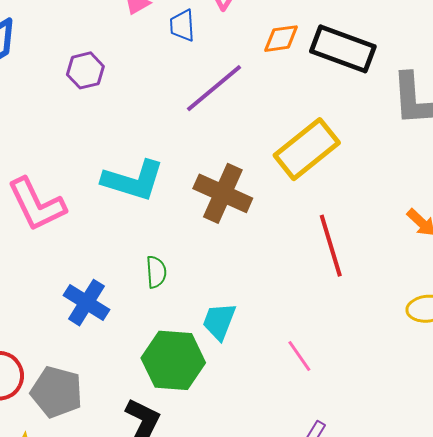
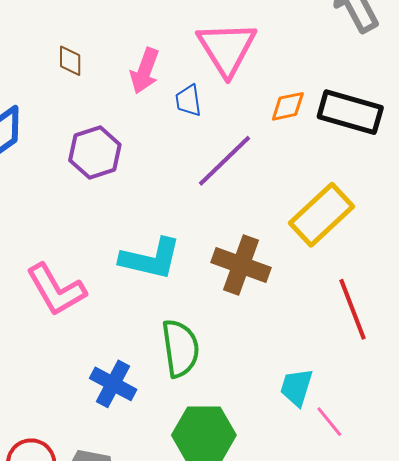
purple hexagon: (85, 70) -> (95, 152), size x1.4
green semicircle: (156, 272) -> (180, 348), size x1.8
cyan trapezoid: (219, 321) -> (296, 387), moved

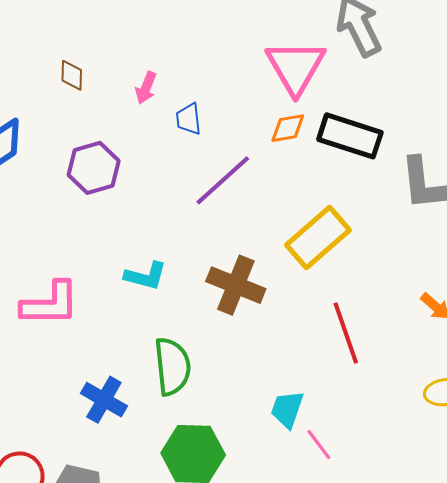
pink triangle: (227, 48) -> (296, 67), moved
pink arrow: (145, 71) -> (146, 88), size x0.7
cyan L-shape: (151, 259) -> (146, 276), size x0.7
pink L-shape: (56, 290) -> (50, 304), turned -62

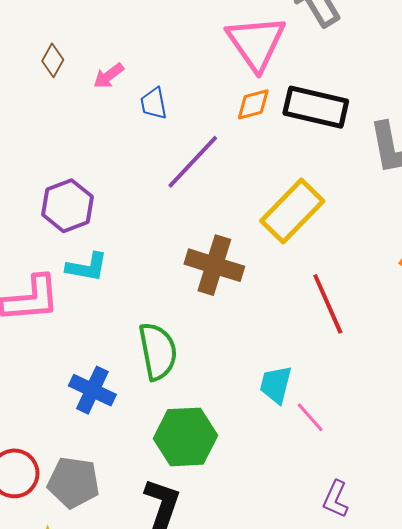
brown diamond: (72, 75) -> (53, 60), moved, turned 32
pink arrow: (146, 88) -> (109, 76), turned 36
purple hexagon: (94, 168) -> (68, 206), moved
cyan L-shape: (146, 276) -> (87, 267), moved

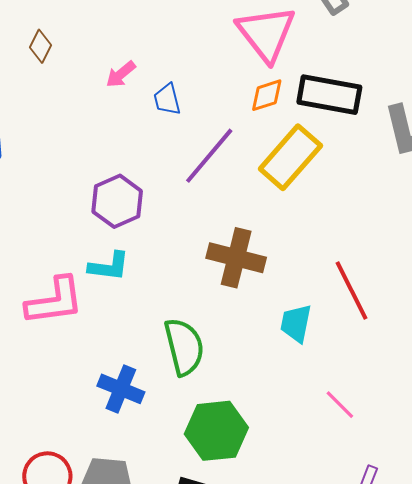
brown diamond: (53, 60) -> (40, 46), moved
purple hexagon: (68, 206) -> (117, 201), moved
yellow rectangle: (292, 211) -> (290, 157), moved
cyan trapezoid: (276, 385) -> (296, 323), moved

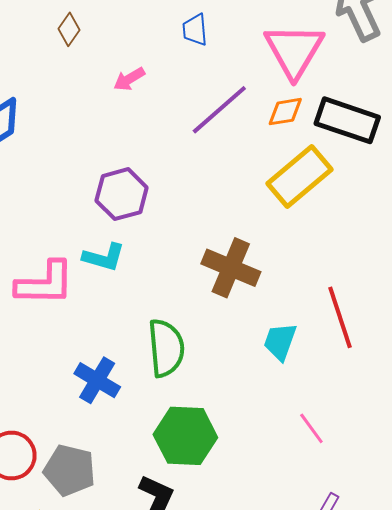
pink arrow: (121, 74) -> (129, 79), moved
blue trapezoid: (167, 99) -> (195, 30), moved
purple line: (209, 156) -> (219, 110), moved

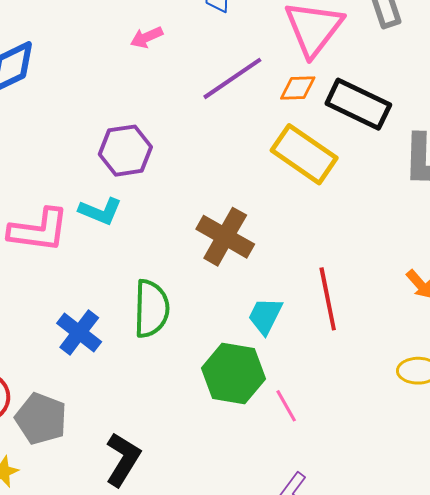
yellow rectangle: (300, 176) -> (304, 154), turned 68
green hexagon: (185, 436) -> (233, 373), moved

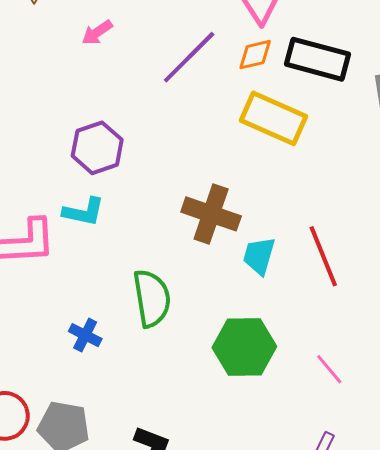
cyan trapezoid: (265, 316) -> (259, 256), moved
blue cross: (79, 332) -> (85, 335), size x0.7
pink line: (286, 406) -> (329, 369), moved

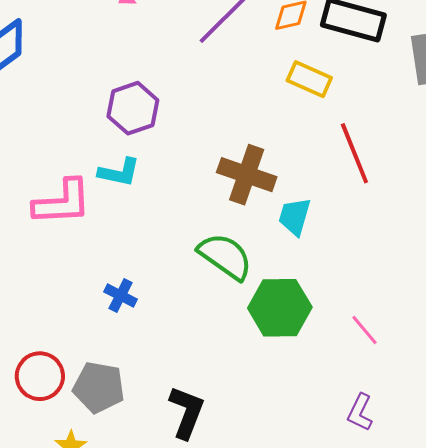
yellow rectangle: (274, 118) -> (309, 79), size x0.7
red line: (323, 256) -> (354, 153), moved
green semicircle: (152, 298) -> (225, 256), moved, turned -46

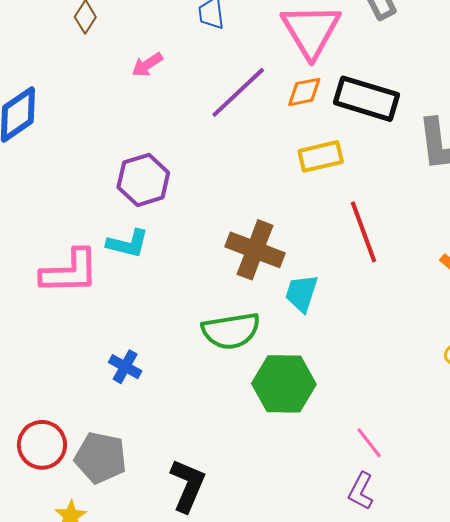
yellow rectangle: (309, 79) -> (321, 156), turned -39
green semicircle: (225, 256) -> (231, 331), turned 134
pink line: (364, 330) -> (369, 443), moved

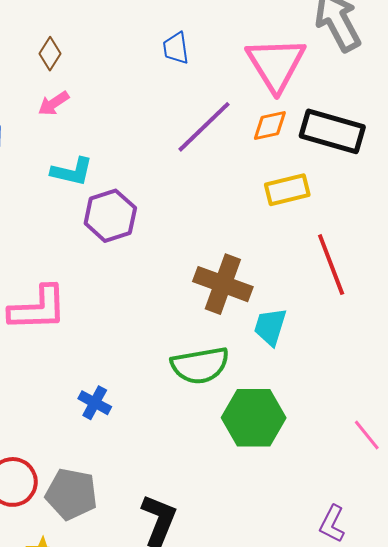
pink arrow: (147, 65) -> (54, 103), moved
cyan L-shape: (128, 244) -> (72, 172), moved
pink line: (369, 443) -> (367, 435), moved

